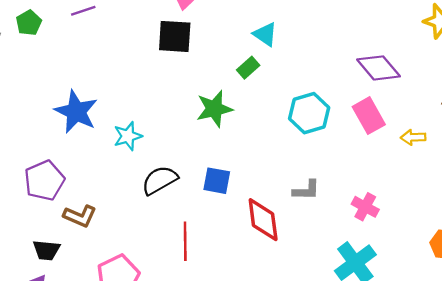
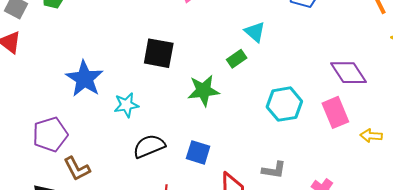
black square: (175, 36) -> (159, 53), moved
brown L-shape: (80, 216) -> (77, 169), turned 32

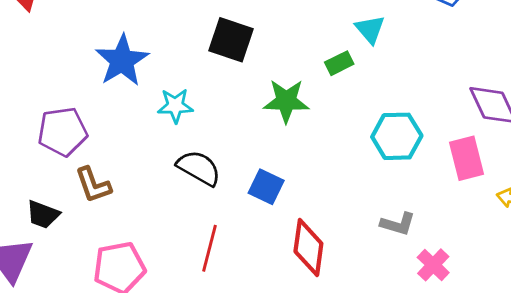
black semicircle: (149, 146) -> (199, 168), turned 44
gray L-shape: (274, 170) -> (398, 224), moved

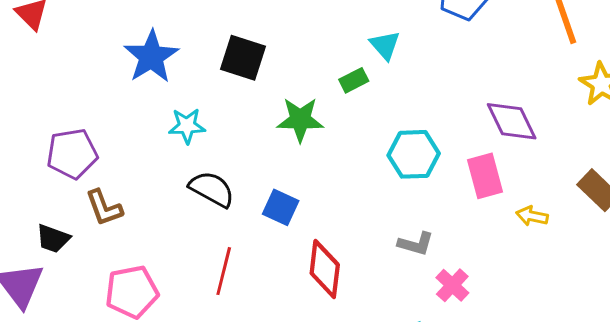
blue star: (122, 60) -> (151, 57), moved

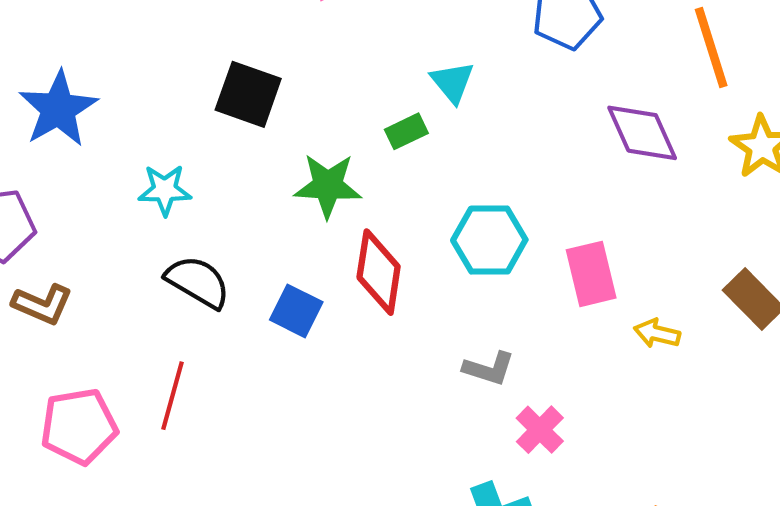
blue star: (151, 57) -> (58, 109), moved
purple diamond: (512, 121) -> (642, 133), moved
brown L-shape: (104, 208) -> (42, 304), turned -48
red diamond: (325, 269) -> (379, 272), moved
red line: (224, 271) -> (173, 396), moved

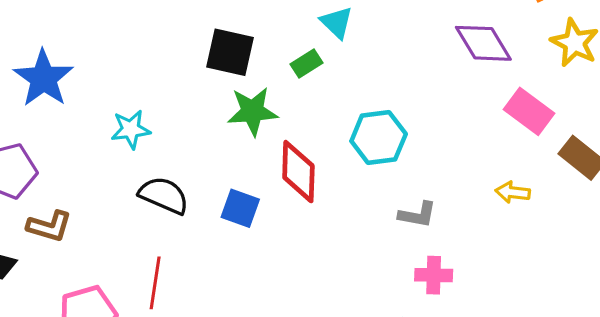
black square: (248, 94) -> (230, 52), moved
pink rectangle: (591, 274) -> (529, 111), moved, turned -33
gray L-shape: (489, 369) -> (417, 215), moved
pink cross: (540, 430) -> (434, 275), turned -36

